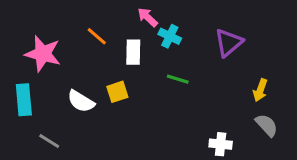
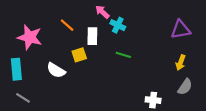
purple triangle: (229, 43) -> (181, 30), moved, turned 30
yellow square: (117, 92) -> (79, 55), moved
gray semicircle: (267, 125) -> (185, 87), turned 77
gray line: (49, 141) -> (23, 98), moved

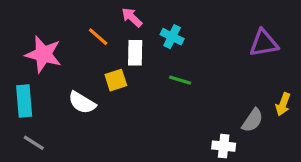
pink arrow: (102, 12) -> (132, 17), moved
yellow arrow: (181, 63) -> (283, 104), moved
gray semicircle: (185, 87) -> (253, 120), moved

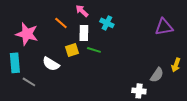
green line: (180, 80) -> (94, 50), moved
gray line: (34, 143) -> (29, 82), moved

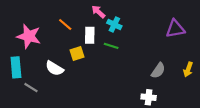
pink arrow: (82, 11) -> (98, 12), moved
green line: (94, 50) -> (111, 46), moved
gray semicircle: (157, 75) -> (158, 71), moved

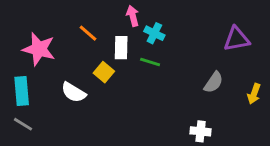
pink arrow: (98, 12) -> (133, 16), turned 32
yellow square: (77, 53) -> (104, 72), turned -32
gray semicircle: (158, 71) -> (214, 82), moved
gray line: (31, 88) -> (23, 124), moved

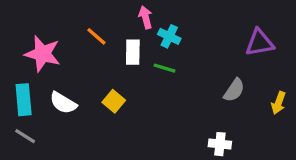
yellow square: (104, 72) -> (114, 101), moved
white semicircle: (74, 92) -> (63, 103), moved

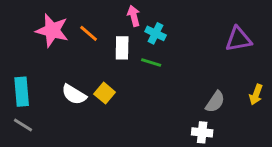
pink star: (43, 54) -> (52, 30), moved
gray semicircle: (234, 90) -> (215, 102), moved
white semicircle: (63, 103) -> (74, 95), moved

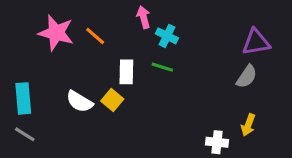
white rectangle: (122, 48) -> (126, 72), moved
yellow arrow: (256, 95) -> (248, 125), moved
gray semicircle: (215, 102) -> (247, 77), moved

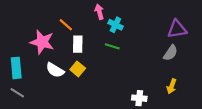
pink star: (56, 33) -> (42, 42), moved
white rectangle: (126, 72) -> (78, 44), moved
white cross: (217, 142) -> (139, 98), moved

